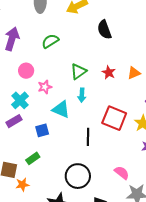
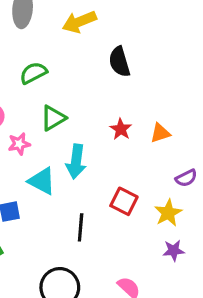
green triangle: (78, 71) -> (53, 118), moved
cyan arrow: (82, 95) -> (76, 162), size x1.5
red square: (114, 118) -> (124, 201), size x0.7

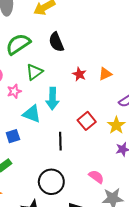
black semicircle: (119, 62) -> (56, 42), moved
green semicircle: (33, 73) -> (18, 44), size x1.4
red square: (124, 201) -> (87, 121), turned 30

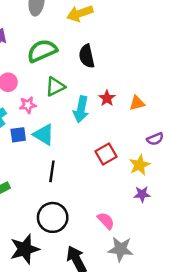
cyan arrow: (53, 99) -> (81, 109), moved
blue square: (13, 136) -> (18, 135), moved
black line: (60, 141) -> (52, 171), moved

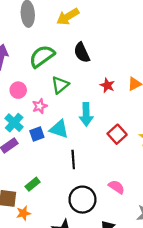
cyan arrow: (81, 109) -> (86, 114), moved
pink semicircle: (106, 221) -> (116, 187), moved

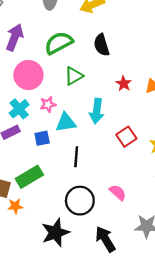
pink circle: (18, 90) -> (28, 75), size x1.6
pink star: (40, 106) -> (48, 104), moved
cyan triangle: (59, 129) -> (66, 122), turned -36
blue square: (37, 134) -> (42, 138), moved
green rectangle: (33, 184) -> (29, 177), size x1.6

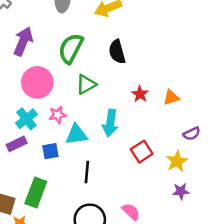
green semicircle: (59, 43) -> (71, 48), turned -36
green rectangle: (29, 177) -> (36, 192), turned -40

